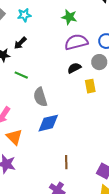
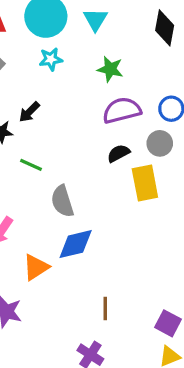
cyan star: (24, 15) -> (51, 59), moved
yellow rectangle: (90, 86) -> (145, 183), size x1.5
orange triangle: (14, 137) -> (36, 267), moved, turned 42

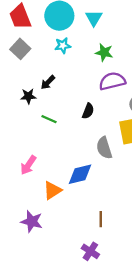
black semicircle: (118, 153) -> (88, 111), moved, turned 140
gray semicircle: (62, 201) -> (104, 148), moved

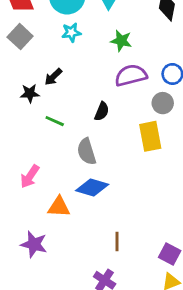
gray semicircle: (104, 148) -> (87, 152), moved
blue diamond: (80, 174) -> (92, 188), turned 30
orange triangle: (52, 190) -> (59, 207), turned 36

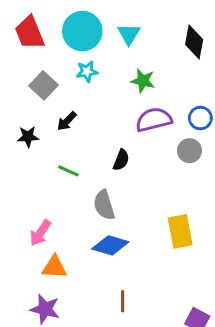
gray square: (20, 37) -> (43, 85), moved
black star: (30, 93) -> (28, 137), moved
yellow rectangle: (150, 136) -> (180, 231), moved
orange triangle: (59, 207) -> (54, 267), moved
brown line: (117, 242) -> (123, 301), moved

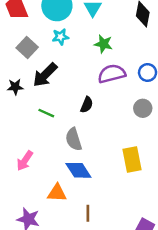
black arrow: (67, 121) -> (45, 75), size x1.6
gray circle: (189, 151) -> (143, 108), moved
blue diamond: (110, 245) -> (78, 170), turned 40
orange triangle: (54, 267) -> (57, 193), moved

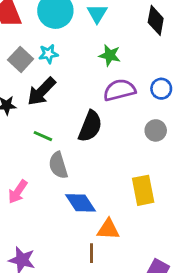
cyan star: (60, 37) -> (48, 54), moved
black semicircle: (87, 105) -> (90, 126), size x1.6
gray semicircle: (74, 139) -> (58, 165), moved
orange triangle: (57, 193) -> (108, 229), moved

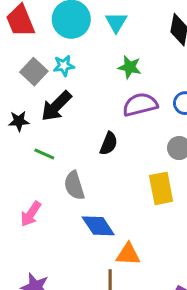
black semicircle: (90, 126) -> (109, 144), size x0.7
green line: (43, 136) -> (44, 154), moved
yellow rectangle: (143, 190) -> (161, 188), moved

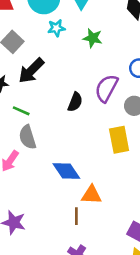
cyan star: (64, 66) -> (56, 28), moved
purple semicircle: (140, 105) -> (107, 88), moved, turned -48
gray semicircle: (74, 185) -> (28, 137), moved

